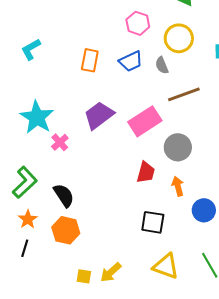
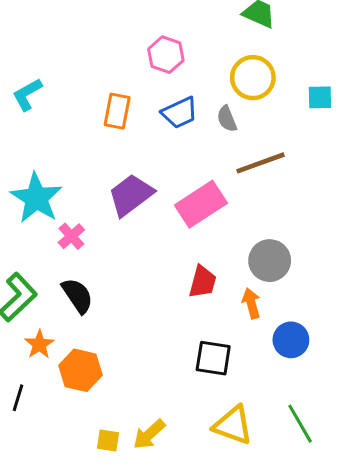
pink hexagon: (138, 23) -> (166, 55), moved
gray circle: (178, 147) -> (270, 261), moved
black semicircle: (64, 195) -> (77, 296), moved
orange star: (28, 219) -> (39, 344), moved

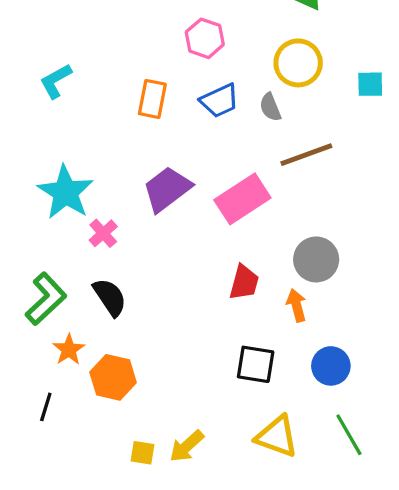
blue circle: (291, 340) -> (331, 366), moved

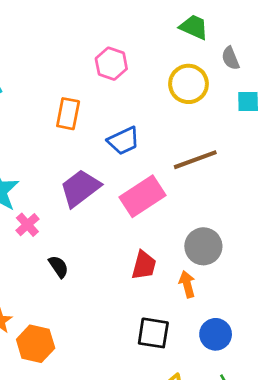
blue trapezoid: (219, 101) -> (124, 141), moved
gray semicircle: (270, 107) -> (230, 58), moved
black semicircle: (110, 297) -> (59, 267), moved, size x0.7

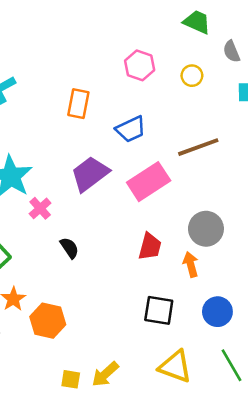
pink hexagon: (111, 64) -> (140, 65), moved
yellow circle: (188, 84) -> (192, 76), size x0.6

